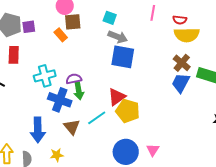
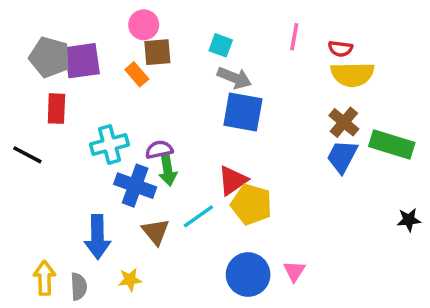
purple square: (29, 27) -> (82, 61), size x1.6

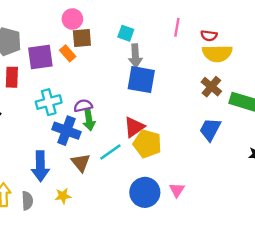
purple square: (82, 61) -> (40, 57), moved
gray arrow: (234, 78) -> (135, 56), turned 65
blue trapezoid: (342, 156) -> (210, 129), moved

